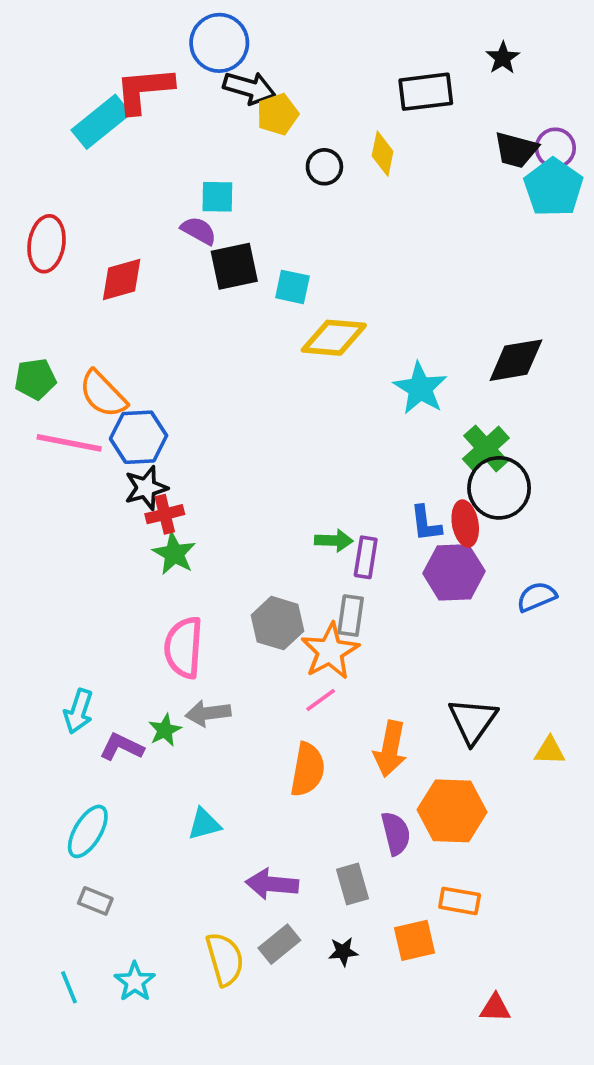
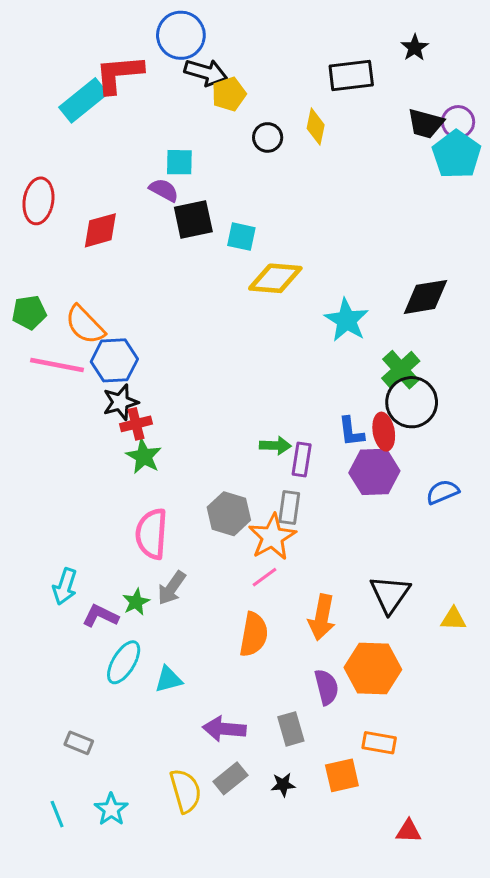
gray arrow: (208, 713) -> (172, 588), turned -48
cyan ellipse: (88, 831) -> (124, 662), moved

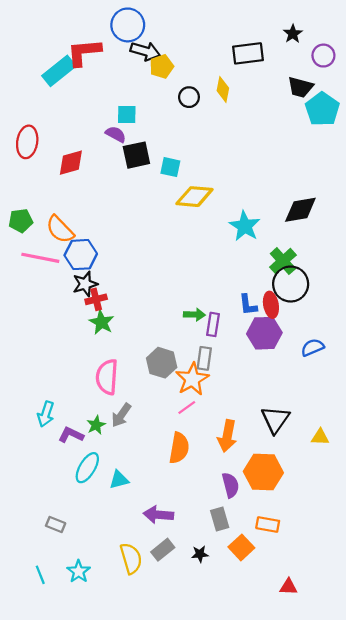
purple circle: (458, 122) -> (323, 56), moved
gray rectangle: (291, 729) -> (220, 519), moved
orange square: (342, 775) -> (241, 547), turned -30

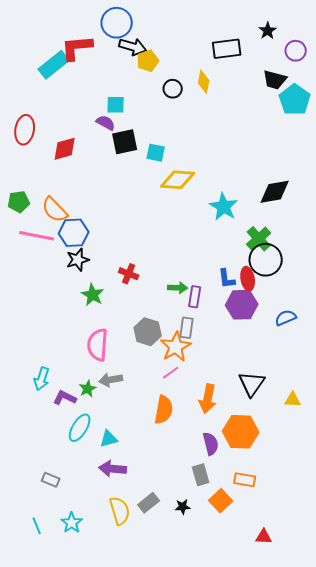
red cross: (96, 299) -> (129, 274), moved, turned 36
gray arrow: (121, 415) -> (111, 380), turned 45
purple arrow: (158, 515) -> (113, 469), moved

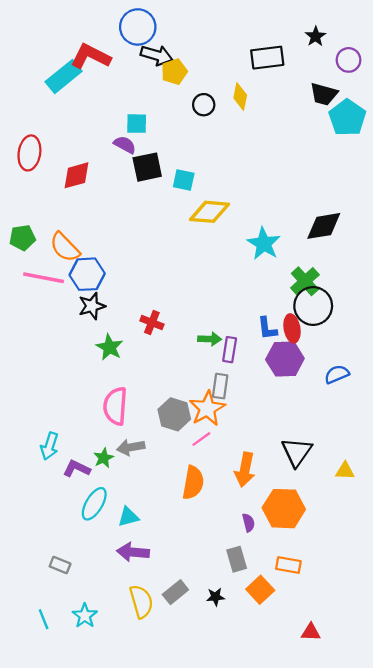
red L-shape: (77, 48) -> (91, 56), turned 32
gray hexagon: (148, 332) -> (174, 414), moved
purple semicircle: (211, 444) -> (248, 523), size x0.7

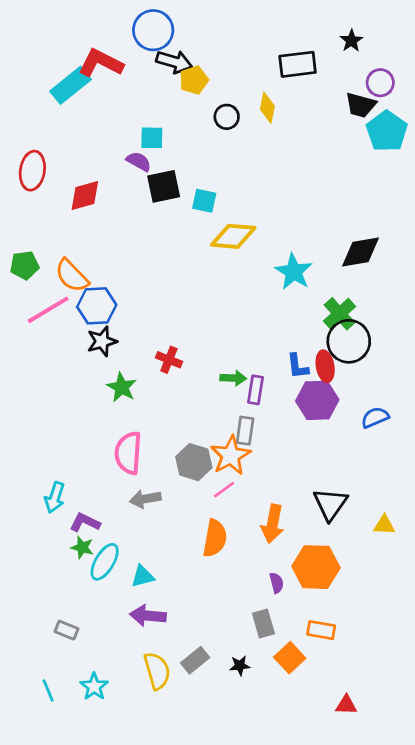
purple circle: (349, 60) -> (380, 83), moved
pink line: (44, 278) -> (48, 310), turned -42
green star: (104, 458) -> (82, 547), moved, turned -30

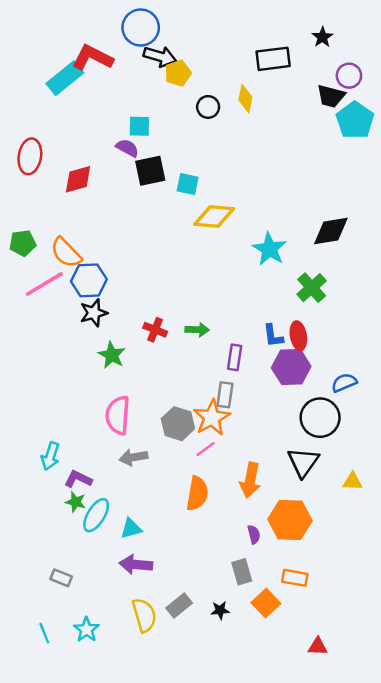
black circle: (349, 341) -> (320, 418), moved
green arrow: (233, 378) -> (197, 330), moved

